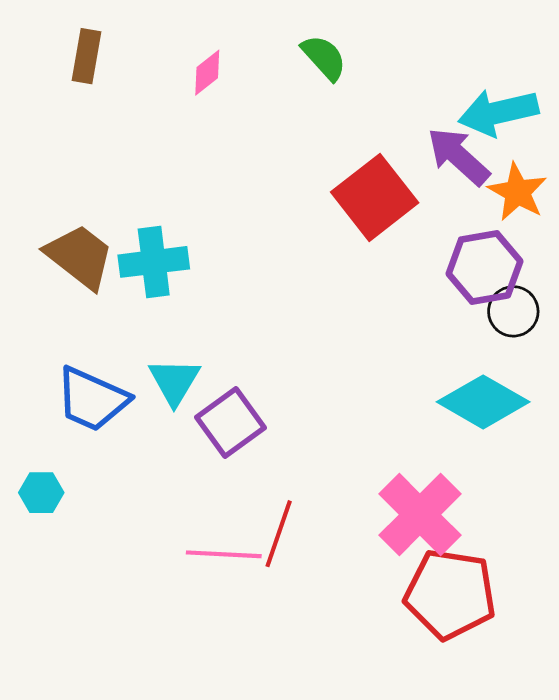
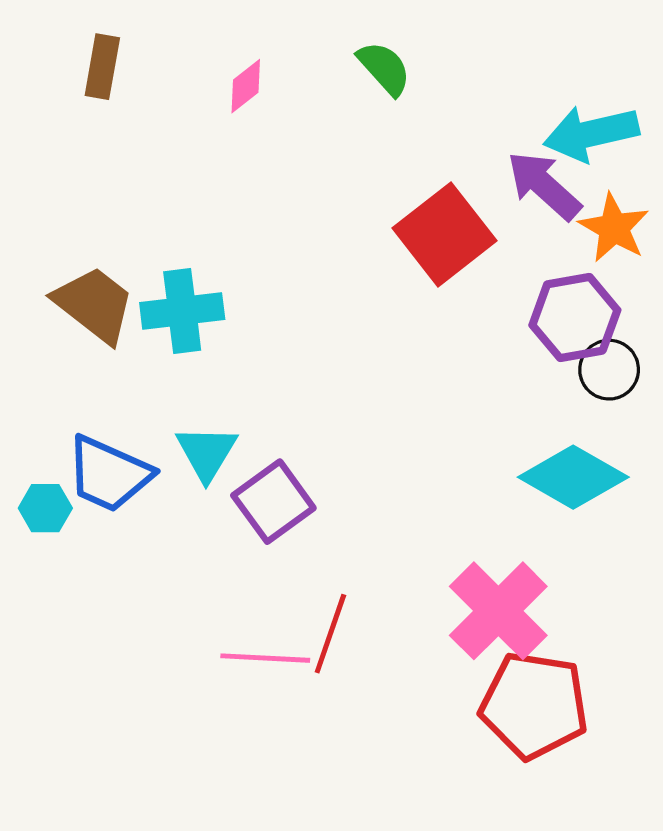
cyan hexagon: (41, 493) -> (45, 508), moved

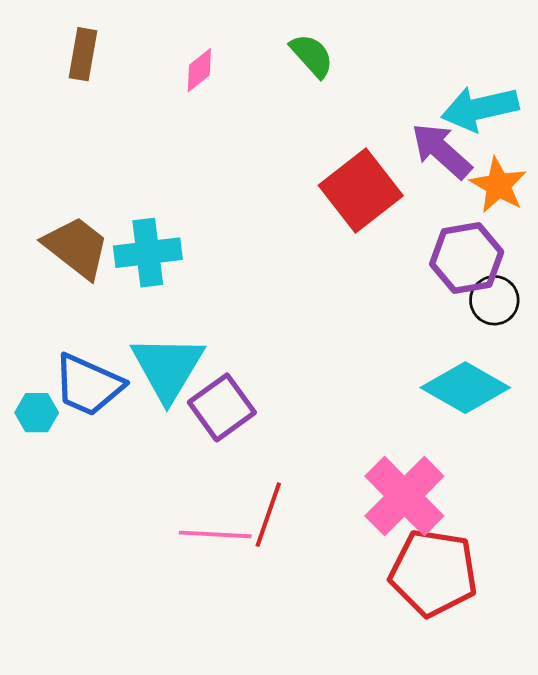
cyan triangle: (207, 453) -> (168, 368), size x1.5

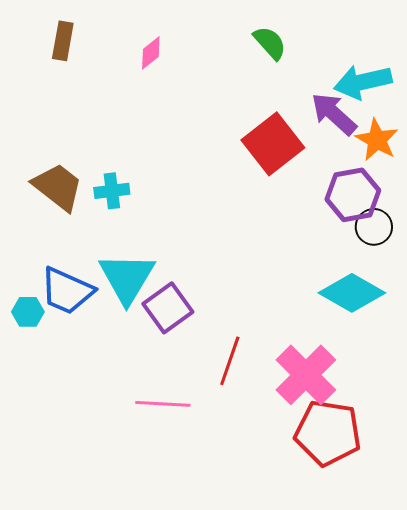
green semicircle: (312, 56) -> (270, 43), moved
cyan cross: (148, 253) -> (112, 191), size x0.7
red line: (268, 515) -> (230, 361), moved

